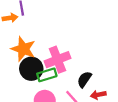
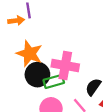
pink cross: (57, 60) -> (65, 66), turned 30

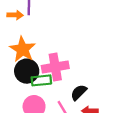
pink cross: (65, 66) -> (55, 67), turned -30

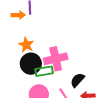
orange star: (23, 49) -> (26, 45), size x0.7

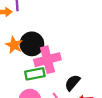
black circle: (31, 64) -> (32, 44), moved

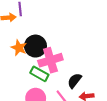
green rectangle: (35, 74) -> (39, 74), turned 42

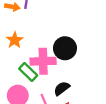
black circle: (35, 46) -> (65, 48), moved

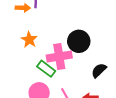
black semicircle: (62, 88) -> (99, 70), moved

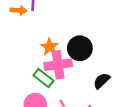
orange star: (29, 40) -> (50, 47), moved

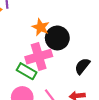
orange star: (50, 47) -> (41, 27), moved

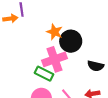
black semicircle: (82, 66) -> (96, 66), turned -112

